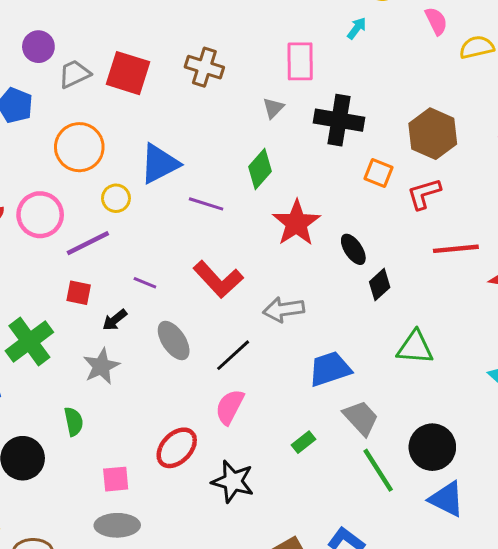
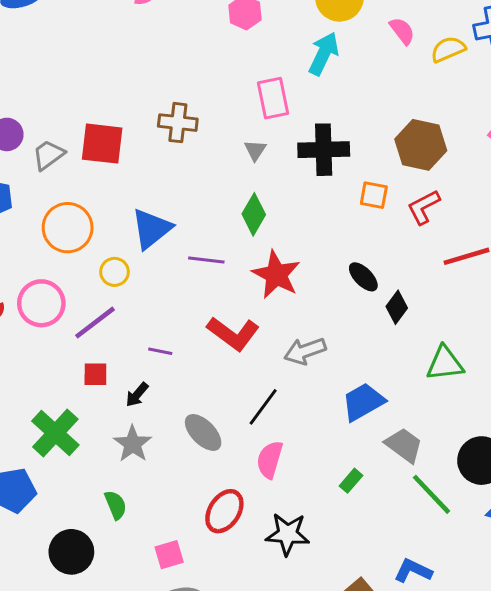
cyan arrow: (357, 28) -> (324, 54), size x1.8
red star: (296, 223) -> (276, 275), moved
gray ellipse: (174, 341) -> (203, 432), moved

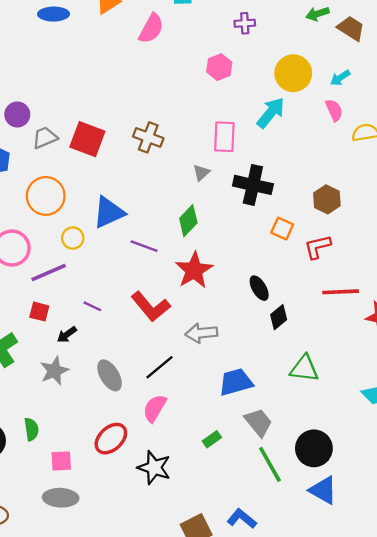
brown hexagon: (421, 145) -> (327, 199), size x0.7
green semicircle: (116, 505) -> (31, 429), moved

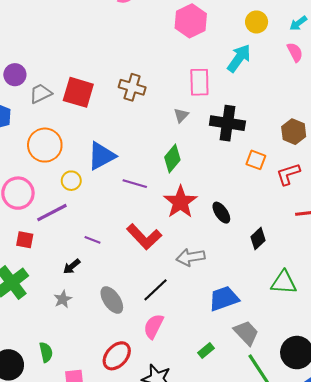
pink hexagon: (219, 67) -> (191, 21), size x1.4
yellow circle: (293, 73) -> (257, 22), size x0.7
black ellipse: (259, 288) -> (221, 213), moved
red square: (39, 312) -> (25, 240), moved
gray star: (54, 371) -> (63, 299), size x0.7

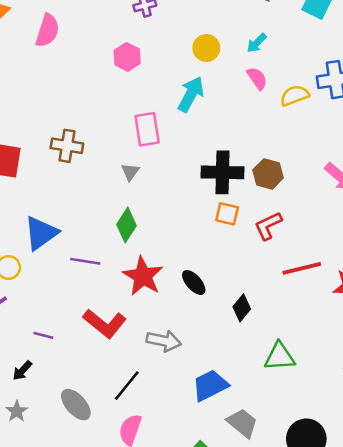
pink hexagon: (191, 21) -> (127, 57), size x0.7
black cross: (227, 123) -> (222, 172), moved
gray arrow: (191, 257) -> (164, 341), turned -152

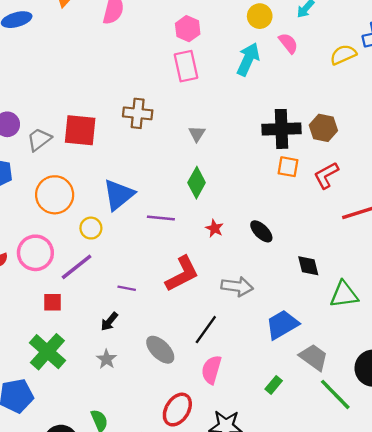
pink semicircle: (257, 78) -> (288, 43), moved
pink rectangle: (147, 129) -> (186, 66), moved
red star: (143, 276) -> (214, 228), size x0.5
black diamond: (242, 308) -> (308, 266), moved, turned -50
red L-shape: (105, 323) -> (182, 274), turned -63

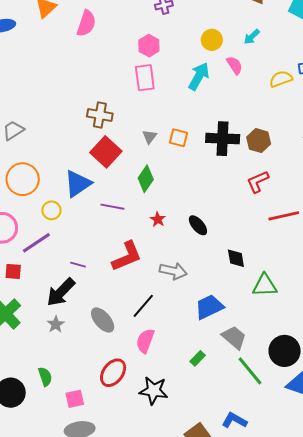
red square: (80, 130) -> (106, 152), moved, turned 32
orange square: (288, 167) -> (179, 138), moved
black arrow: (109, 322) -> (61, 292), size x1.8

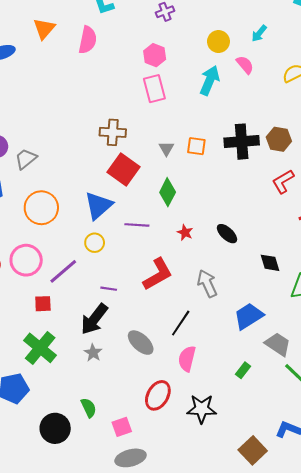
yellow circle: (51, 210) -> (95, 243), moved
gray arrow: (173, 271) -> (207, 284), turned -120

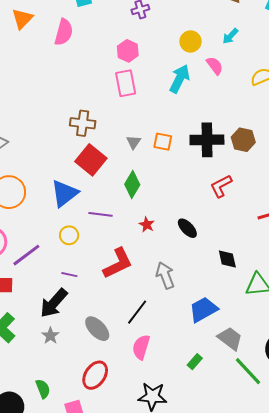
red L-shape: (283, 181) -> (221, 186), moved
yellow circle: (95, 243) -> (69, 235), moved
red ellipse: (158, 395) -> (95, 375), moved

